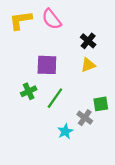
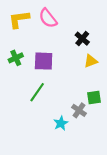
yellow triangle: (88, 65) -> (91, 61), moved
green cross: (29, 91) -> (16, 58), moved
green line: (55, 98) -> (37, 92), moved

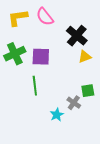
black cross: (82, 39) -> (77, 36), size x1.5
green cross: (16, 58) -> (15, 54), size x1.5
green line: (37, 92) -> (35, 86), turned -42

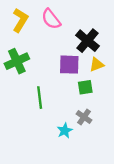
yellow L-shape: (18, 18) -> (20, 20), turned 130
purple square: (41, 57) -> (69, 65), moved
green square: (88, 91) -> (85, 87), moved

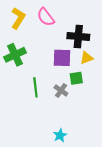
black cross: (87, 41) -> (78, 36), turned -35
gray cross: (84, 117) -> (61, 91), moved
cyan star: (65, 131) -> (60, 135), moved

